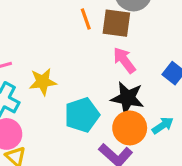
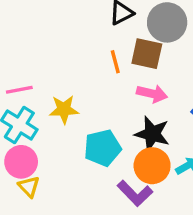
orange line: (86, 19) -> (115, 62), moved
pink arrow: (124, 60) -> (152, 94), turned 136

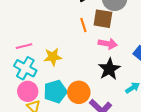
black star: (152, 134) -> (109, 69), turned 30
cyan pentagon: (103, 148) -> (55, 92), moved
orange circle: (152, 166) -> (79, 92), moved

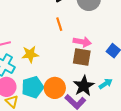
brown square: (103, 19) -> (82, 57), moved
black star: (109, 69) -> (84, 86), moved

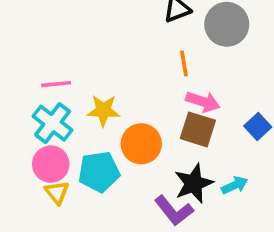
orange line: (59, 24) -> (184, 64), moved
orange circle: (55, 88) -> (141, 144), moved

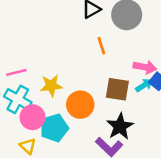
pink arrow: (203, 102) -> (145, 67), moved
pink circle: (51, 164) -> (33, 117), moved
cyan arrow: (235, 185) -> (144, 85), moved

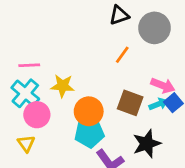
orange line: (101, 46) -> (122, 55), turned 42
black star: (120, 126) -> (147, 144), moved
cyan pentagon: (54, 128) -> (89, 133), moved

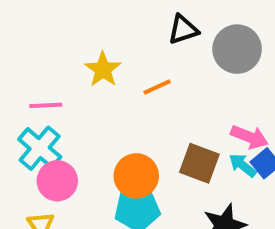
orange line: (122, 55) -> (157, 87), moved, turned 30
yellow star: (63, 86) -> (103, 69), moved, turned 30
cyan arrow: (158, 104) -> (243, 165), turned -120

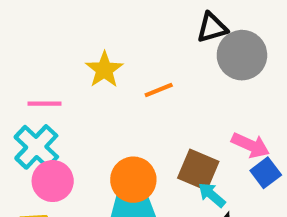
black triangle: (183, 30) -> (212, 28), moved
cyan arrow: (243, 165) -> (212, 195), moved

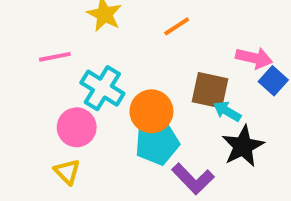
orange line: (159, 90) -> (177, 26), moved
cyan cross: (36, 147) -> (102, 88), moved

